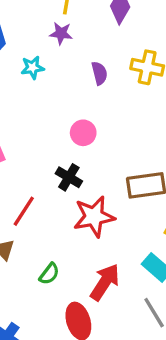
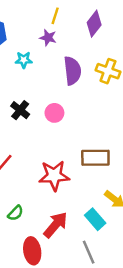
purple semicircle: (99, 73) -> (72, 71), size x1.6
black cross: (69, 177) -> (20, 110), moved

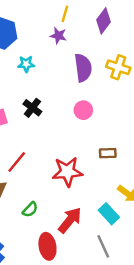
cyan star: (24, 60) -> (26, 64), moved
pink circle: (54, 113) -> (83, 110), moved
brown rectangle: (95, 158) -> (108, 153), size x0.6

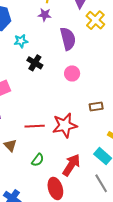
yellow cross: (118, 67) -> (95, 20), moved, turned 30
black cross: (32, 108) -> (35, 63), moved
red line: (17, 162) -> (35, 126), moved, turned 54

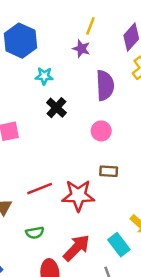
brown rectangle: (96, 106) -> (109, 171), moved
red line: (35, 126) -> (40, 189), turned -30
green semicircle: (38, 160) -> (35, 233), turned 32

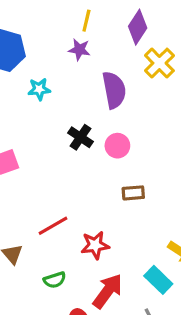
black cross: (56, 108) -> (81, 137), moved
red star: (78, 195) -> (95, 245), moved, size x0.7

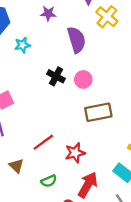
brown rectangle: (133, 193) -> (98, 112), size x1.6

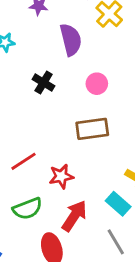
pink circle: (83, 79) -> (97, 84), moved
green semicircle: (49, 181) -> (27, 209), size x1.5

